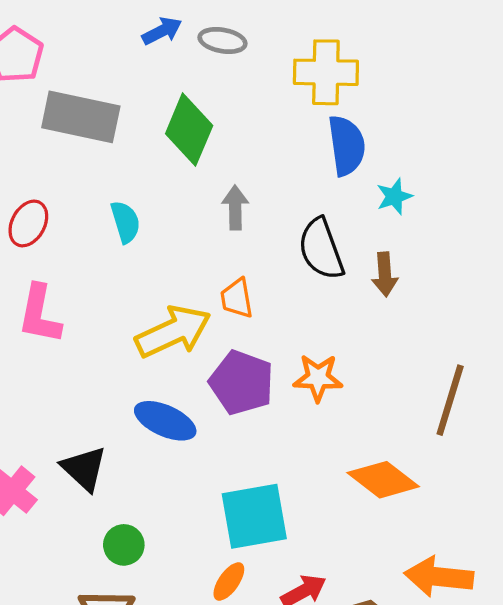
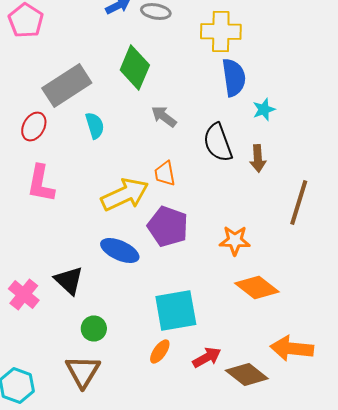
gray rectangle: (81, 117) -> (67, 86), moved, turned -45
gray arrow: (235, 208) -> (164, 116), turned -52
orange star: (318, 378) -> (235, 240), moved
brown line: (450, 400) -> (299, 202), moved

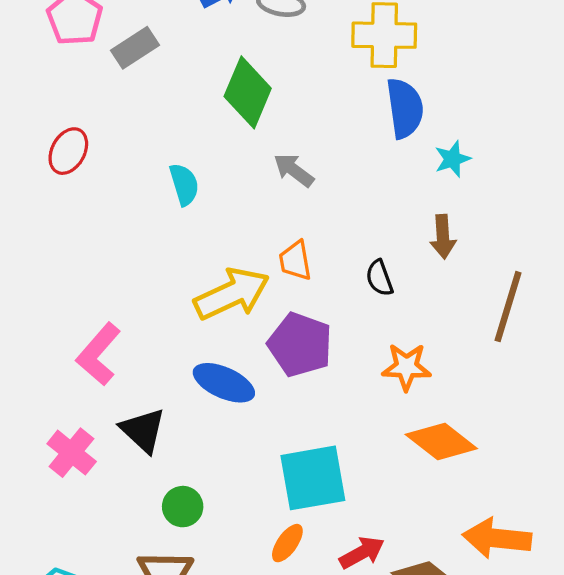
gray rectangle: (67, 86) -> (135, 48), moved, size x0.6
red ellipse: (34, 126) -> (68, 151), moved
black semicircle: (218, 142) -> (379, 278), moved, size x0.6
pink L-shape: (41, 184) -> (99, 354), moved, turned 30

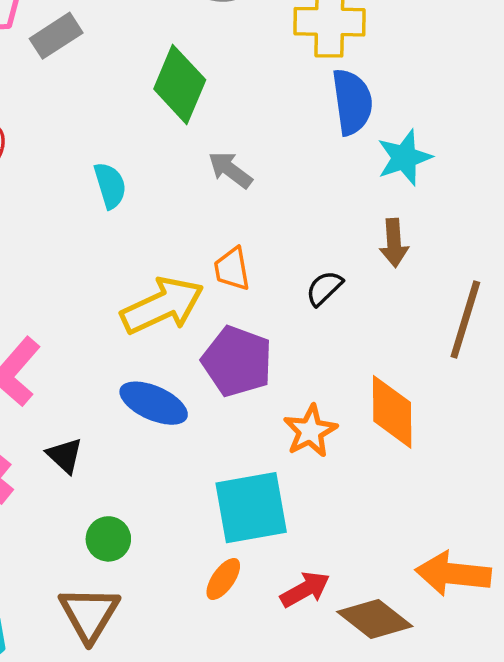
cyan star: (452, 159) -> (404, 158), size x1.4
black semicircle: (379, 278) -> (324, 288), turned 66
orange star: (406, 367) -> (310, 431), moved, turned -30
black triangle: (143, 430) -> (65, 455), size x0.7
orange diamond: (441, 441) -> (392, 412), moved, turned 52

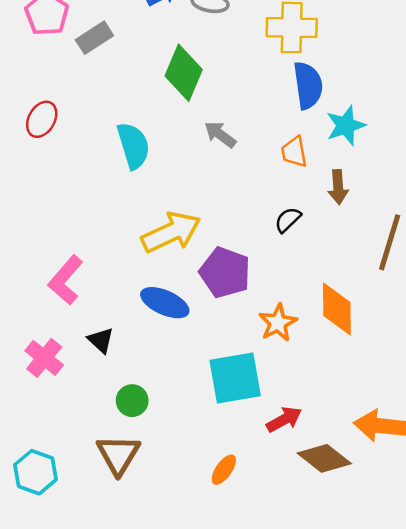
cyan semicircle: (110, 185) -> (133, 146), size x1.4
orange trapezoid: (232, 269) -> (294, 152), moved
orange ellipse: (223, 579) -> (224, 470), moved
red arrow: (305, 589) -> (284, 419), moved

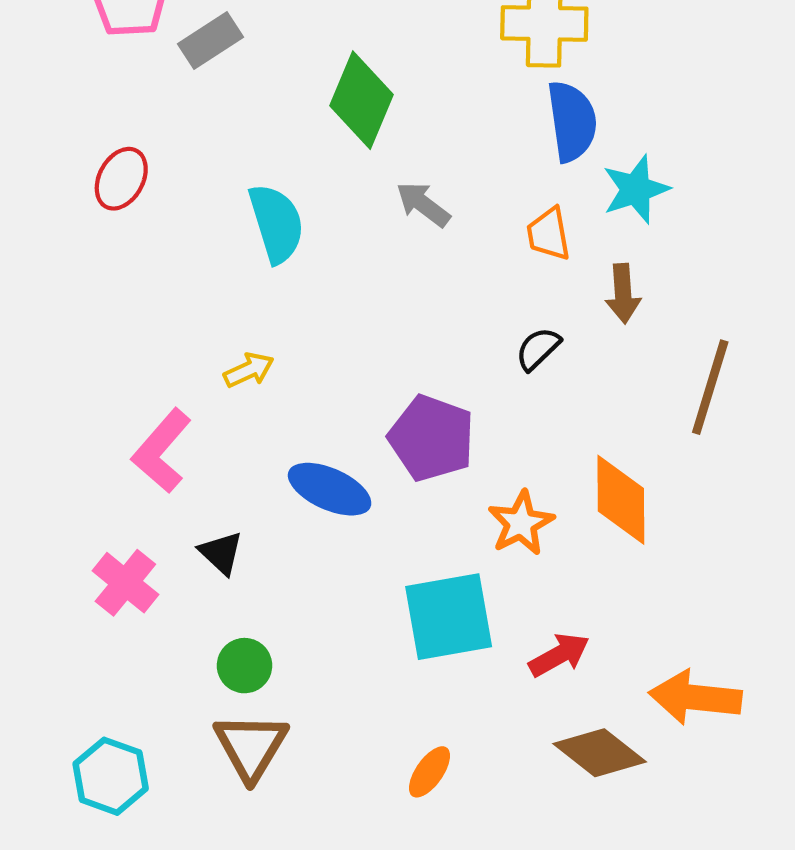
yellow arrow: (171, 232) -> (249, 370), moved, size x0.5
green circle: (132, 401) -> (245, 666), moved
red arrow: (284, 419) -> (559, 655), moved

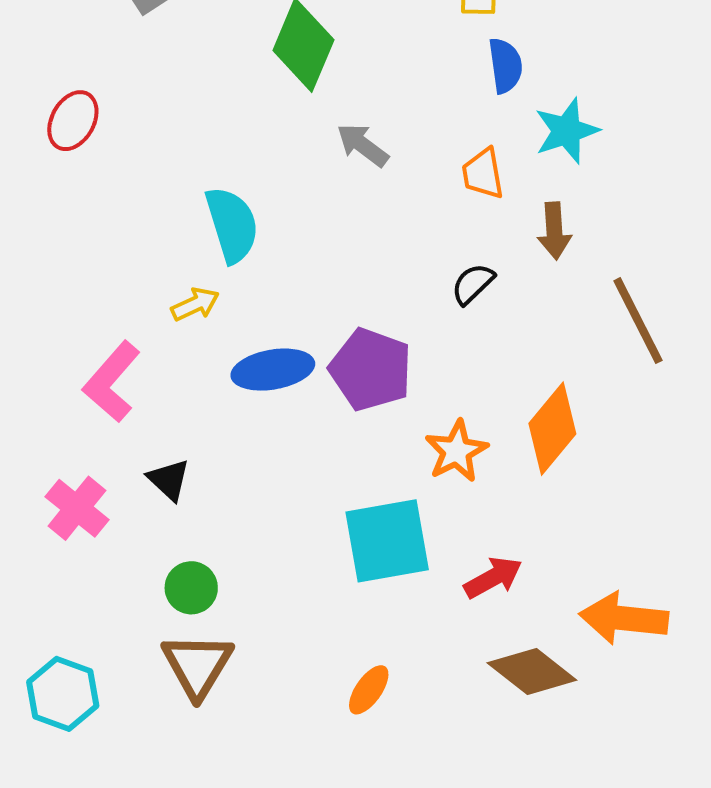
blue semicircle: (572, 121) -> (505, 66), size x0.7
cyan semicircle: (276, 223) -> (232, 225), moved
brown line: (710, 387) -> (638, 321), turned -44
blue ellipse: (330, 489) -> (273, 370), moved, turned -34
orange diamond: (621, 500) -> (552, 429), turned 40

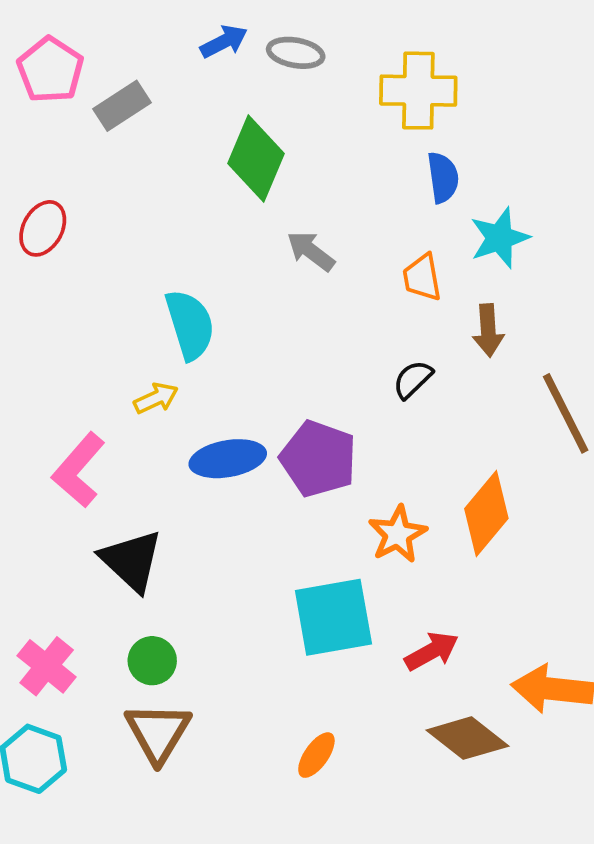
black triangle: (169, 480) -> (131, 561), size x1.6
pink cross: (77, 508) -> (47, 666), moved

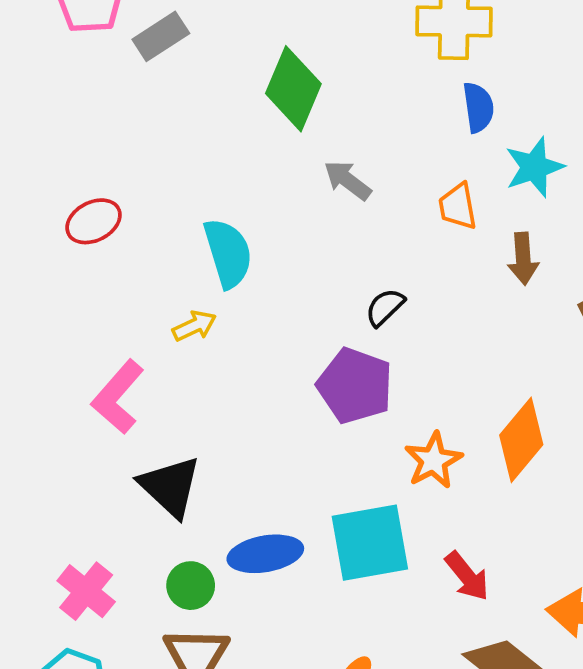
red ellipse: (43, 228) -> (94, 221), moved, turned 34
black semicircle: (413, 379) -> (385, 307), moved
blue ellipse: (228, 459) -> (265, 554), moved
red arrow: (432, 651) -> (467, 576), turned 80

